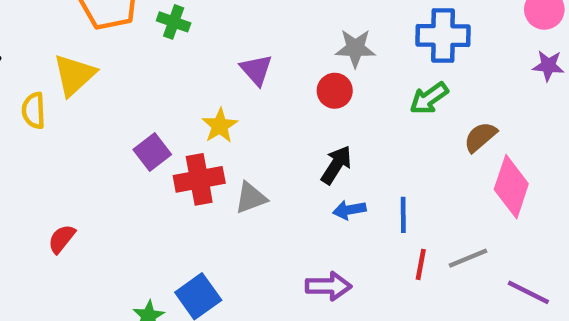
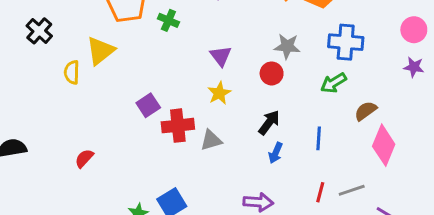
yellow star: (220, 126) -> (219, 93), moved
blue arrow: (349, 210) -> (276, 153), turned -60
blue line: (403, 215) -> (319, 138), moved

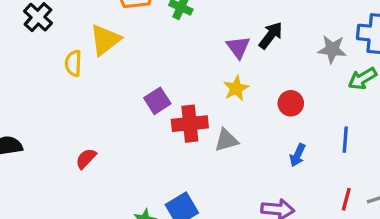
gray star: (287, 46) -> (332, 49), moved
red circle: (272, 73) -> (291, 103), moved
black arrow: (269, 122) -> (271, 35), moved

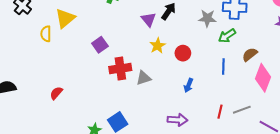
yellow star: (236, 88) -> (158, 46), moved
purple square: (157, 101) -> (100, 45), moved
blue line: (345, 140) -> (223, 67), moved

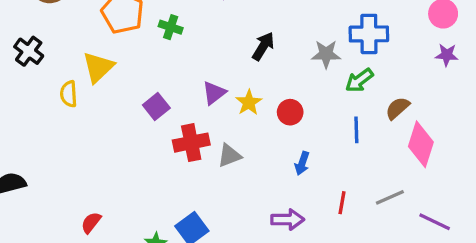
purple triangle: (149, 19) -> (214, 93), moved, turned 35
red semicircle: (56, 93) -> (91, 223), moved
red line: (220, 112) -> (342, 203), moved

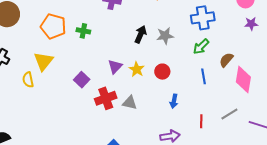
gray star: (326, 54) -> (165, 36), moved
gray triangle: (229, 156) -> (130, 103), turned 42

